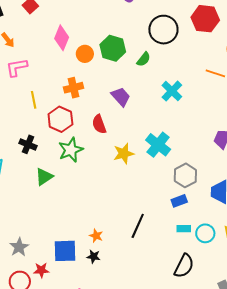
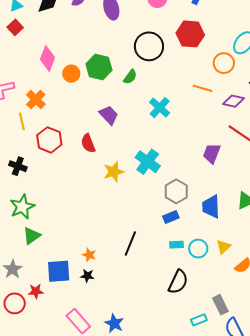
orange cross: (73, 88) -> (36, 100), moved, turned -30
green star: (71, 150) -> (22, 207), moved
green triangle: (44, 177) -> (32, 236), moved

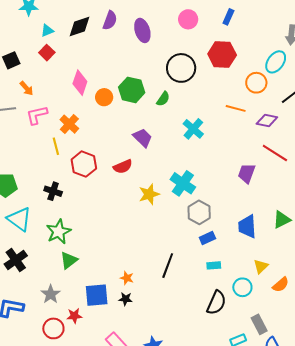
red semicircle: (88, 143) -> (123, 167), turned -90
gray hexagon: (176, 191) -> (199, 212), moved
cyan circle: (198, 249) -> (242, 287), moved

